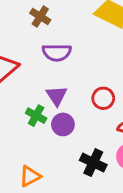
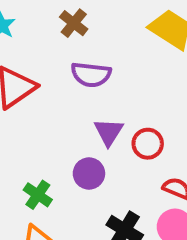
purple triangle: (57, 96) -> (109, 132), moved
green cross: (36, 116) -> (38, 195), moved

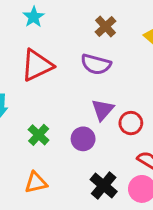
brown cross: (74, 23) -> (105, 26), moved
green cross: (38, 195) -> (39, 135), moved

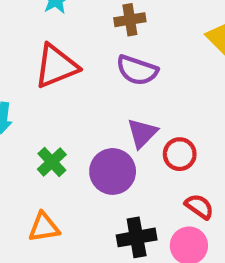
brown cross: (105, 26) -> (130, 20), moved, turned 30
purple circle: (83, 139) -> (113, 171), size x1.4
black cross: (104, 186) -> (137, 237), turned 36

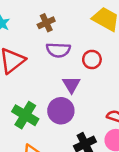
red circle: (180, 154) -> (92, 59), moved
green cross: (52, 162) -> (25, 115), size x1.5

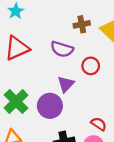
brown cross: (46, 23) -> (82, 24), moved

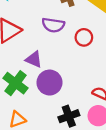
purple triangle: (66, 84) -> (34, 59), moved, turned -42

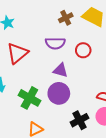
purple triangle: (34, 59) -> (60, 70), moved

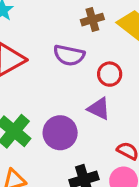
purple triangle: (60, 70) -> (99, 109), moved

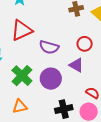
purple semicircle: (69, 55) -> (49, 47), moved

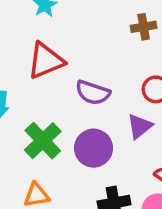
purple triangle: (76, 65) -> (140, 126), turned 49

